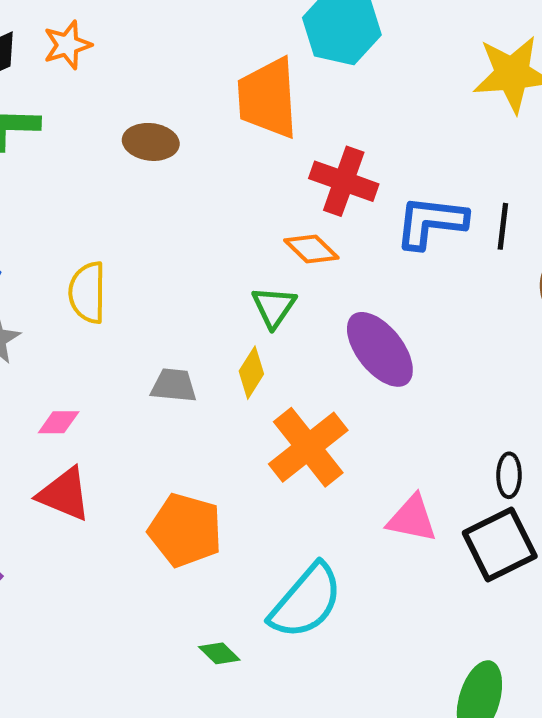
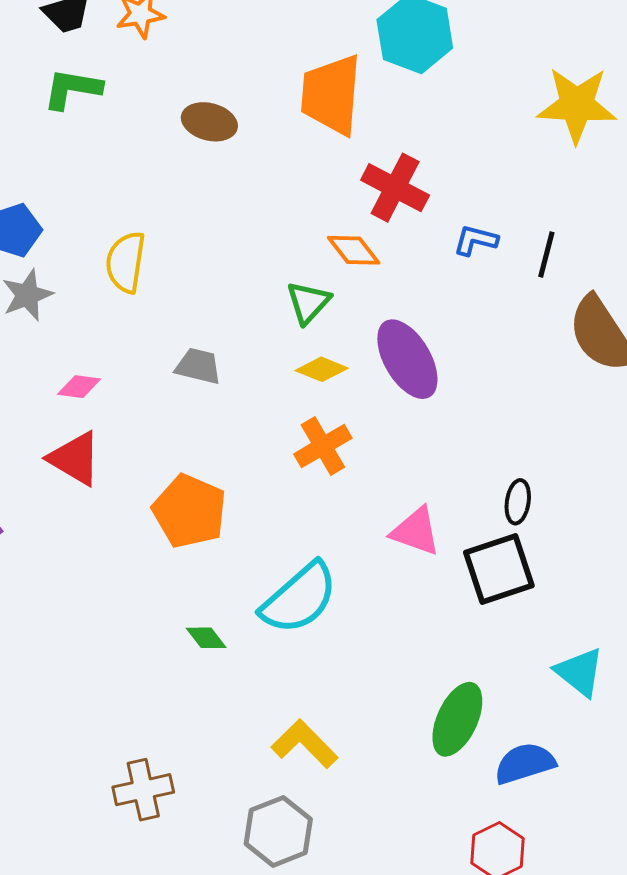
blue L-shape: (431, 222) -> (476, 240), size x0.6
yellow diamond: (251, 373) -> (322, 369), moved, turned 72
orange cross: (308, 447) -> (323, 446), size x0.7

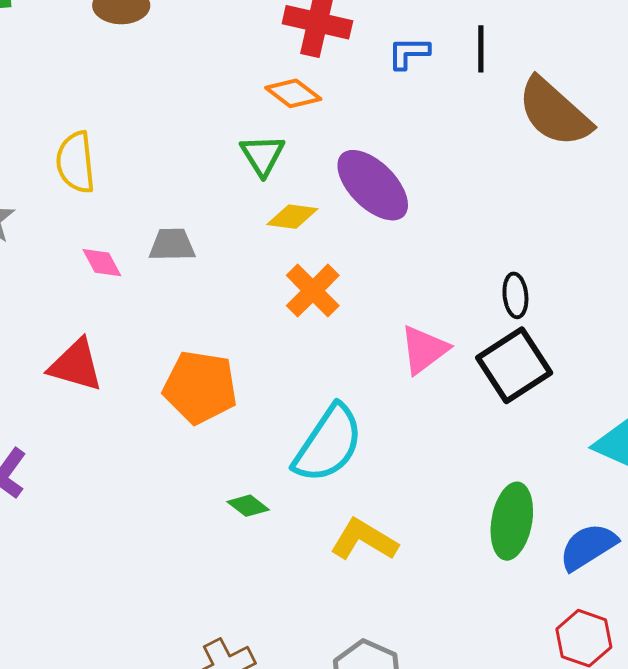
pink diamond: (79, 387) -> (102, 263), moved, turned 69
pink triangle: (416, 531) -> (424, 350), turned -42
yellow L-shape: (305, 744) -> (364, 540), moved

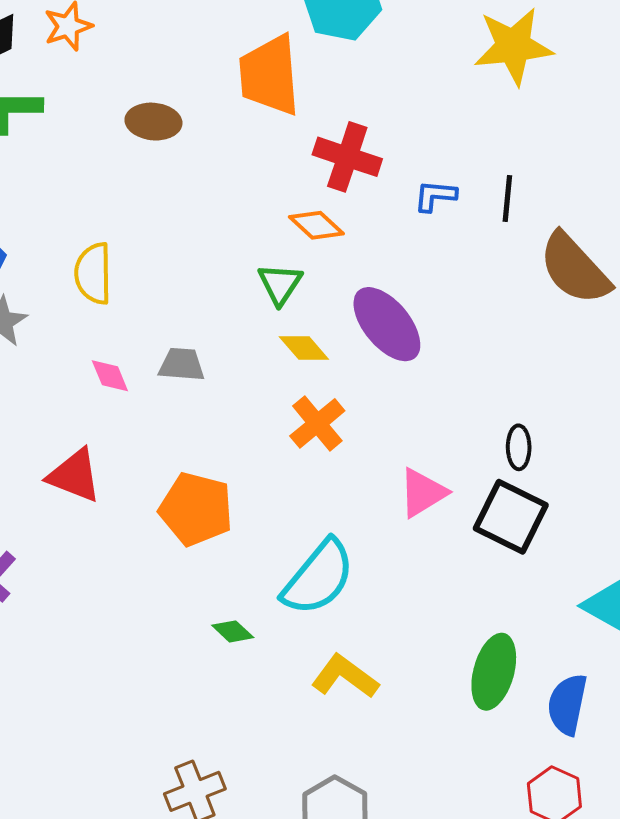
yellow diamond: (292, 217) -> (304, 348), turned 36
black square: (514, 365) -> (511, 517), turned -36
blue semicircle: (588, 547) -> (567, 704), turned -52

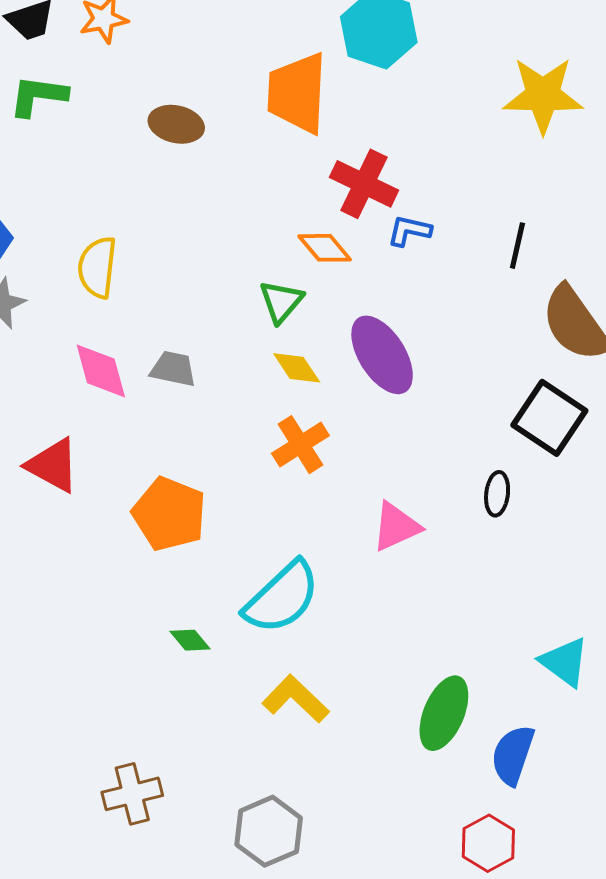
blue L-shape: (435, 196) -> (409, 231), moved
pink diamond: (110, 376) -> (101, 371), size x1.5
black square: (511, 517) -> (549, 418), moved

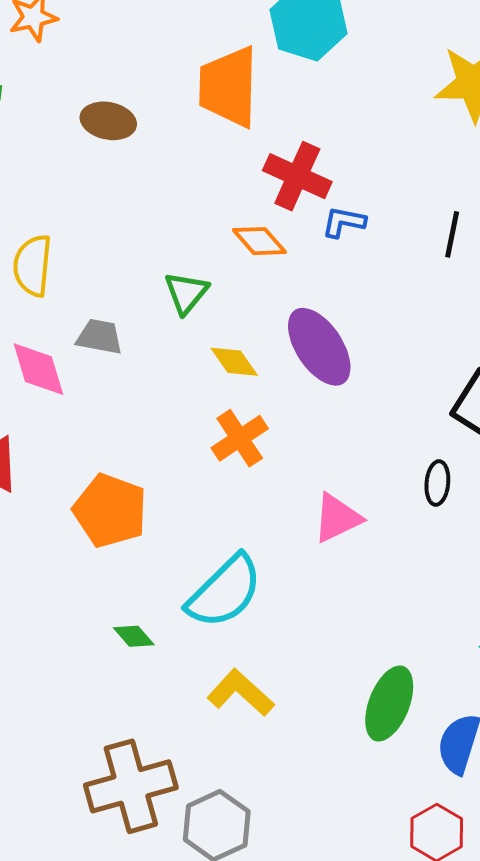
green triangle: (281, 301) -> (186, 293), moved
gray trapezoid: (173, 369) -> (99, 337), moved
brown cross: (132, 794) -> (131, 786), moved, size x1.5

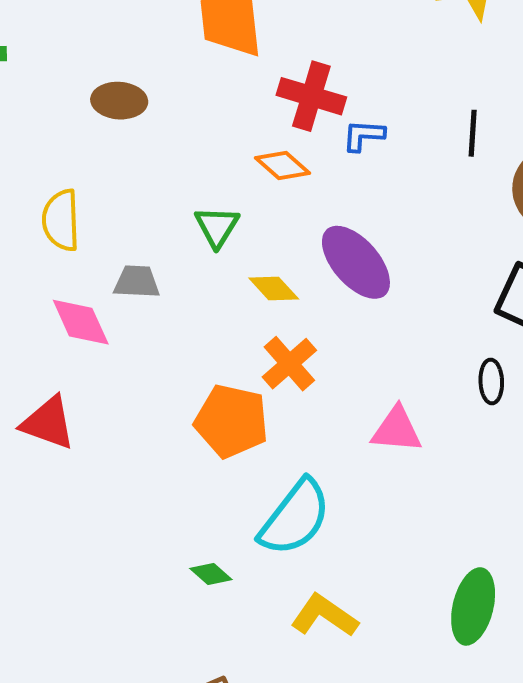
brown ellipse: (108, 121) -> (119, 101), moved
orange pentagon: (110, 511) -> (232, 421), moved
pink triangle: (337, 518) -> (397, 430), turned 38

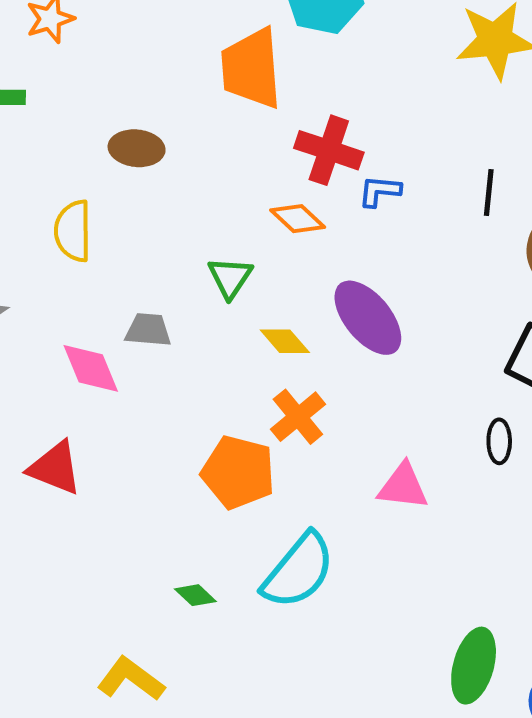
yellow semicircle: (61, 220) -> (73, 231), moved
green diamond: (211, 574) -> (195, 595), moved
yellow L-shape: (324, 616) -> (131, 679), moved

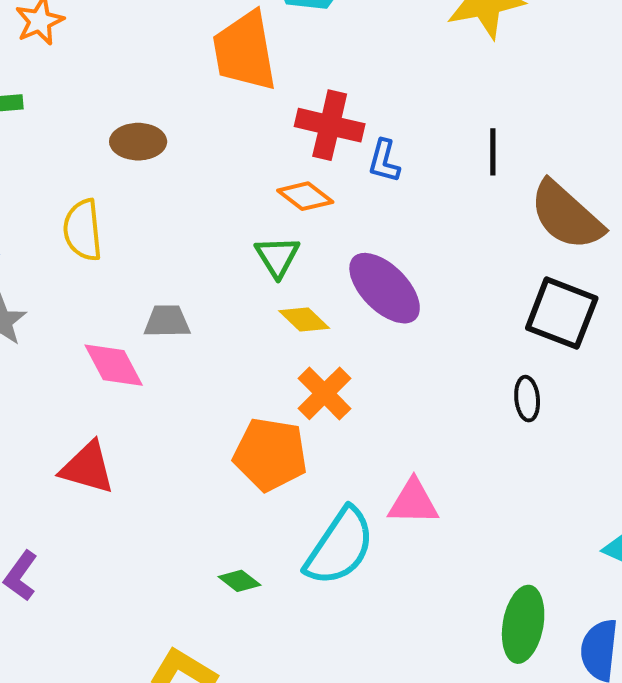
blue L-shape: (380, 191) -> (384, 161), turned -75
green triangle: (230, 277) -> (277, 257), moved
pink triangle: (403, 486) -> (413, 502), moved

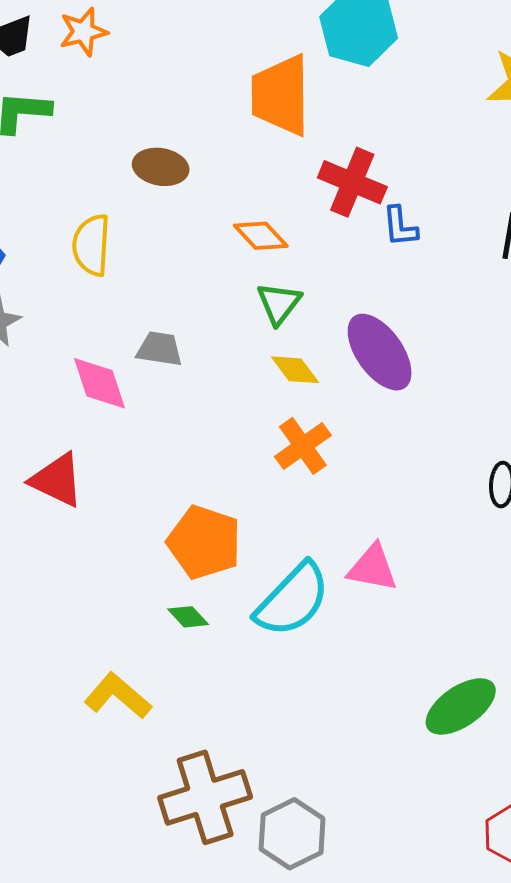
blue L-shape: (384, 161) -> (400, 227), turned -30
orange diamond: (305, 196) -> (261, 236), moved
orange pentagon: (270, 454) -> (204, 542), moved
green ellipse: (523, 624) -> (461, 706), turned 36

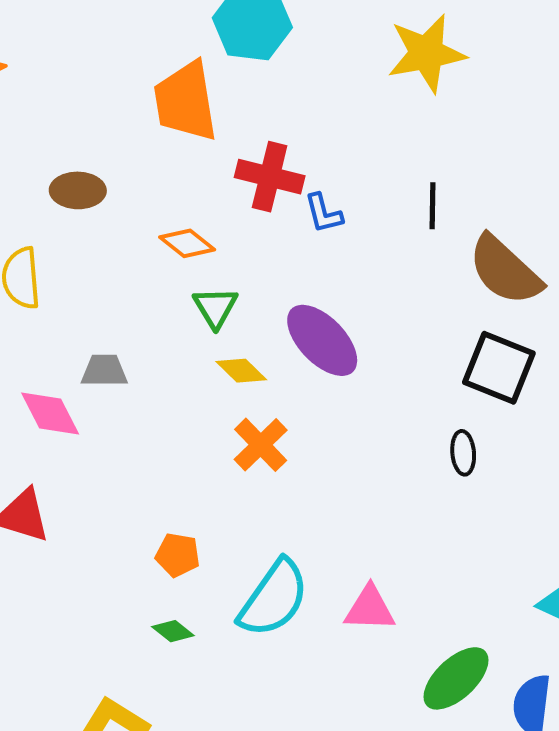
orange pentagon: (204, 542) -> (178, 555), size x0.6
pink triangle: (372, 568) -> (370, 609), moved

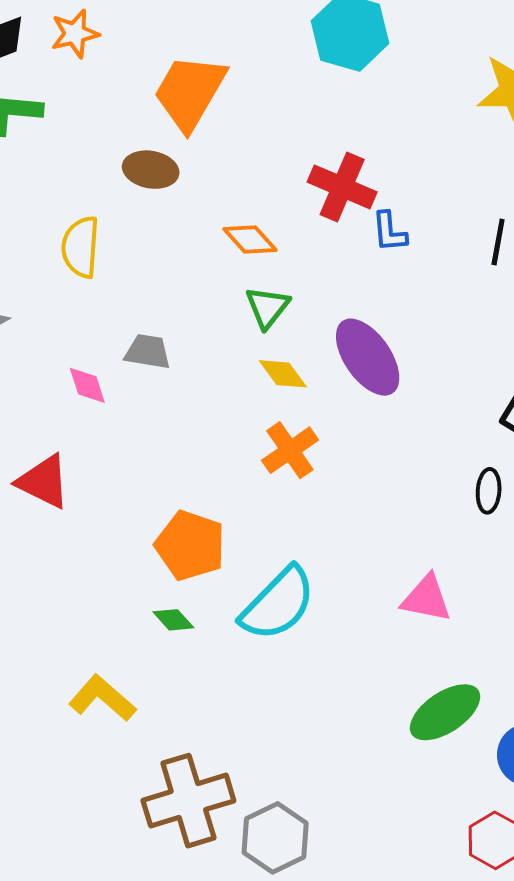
orange trapezoid: (186, 101) -> (190, 92), moved, turned 30
pink diamond: (50, 414) -> (87, 385), size x0.7
orange pentagon: (178, 555) -> (190, 545), size x1.6
pink triangle: (370, 609) -> (426, 599), moved

